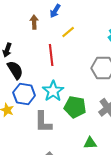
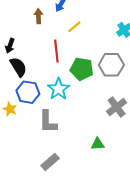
green pentagon: (75, 107) -> (82, 69), moved

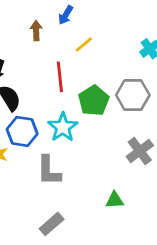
green pentagon: (82, 69) -> (94, 101), turned 30

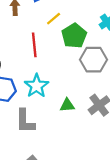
green pentagon: (94, 101) -> (74, 36), moved
green triangle: (115, 200) -> (67, 105), moved

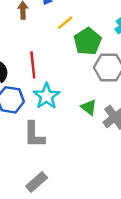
red line: (34, 45) -> (33, 65), moved
green triangle: (67, 105) -> (89, 107), moved, turned 42

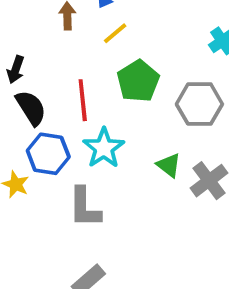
yellow line: (65, 23) -> (115, 33), moved
green pentagon: (88, 41) -> (138, 81), moved

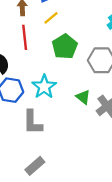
red line: (83, 100) -> (25, 37), moved

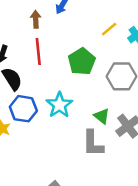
yellow line: (51, 18) -> (109, 29), moved
gray L-shape: (33, 122) -> (93, 143), moved

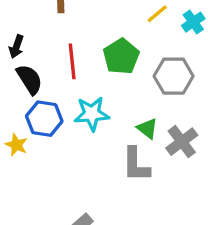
red line: (38, 52) -> (72, 61), moved
cyan star: (59, 105) -> (92, 114), turned 30

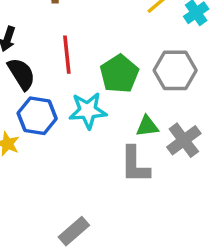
green pentagon: (121, 56) -> (119, 74), moved
green triangle: (147, 128) -> (147, 126), turned -45

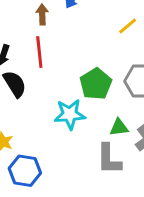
red line: (67, 55) -> (39, 52), moved
blue hexagon: (37, 116) -> (25, 171), moved

